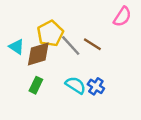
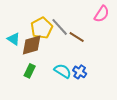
gray line: (71, 46) -> (60, 27), moved

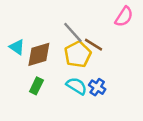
yellow pentagon: (42, 28) -> (78, 54), moved

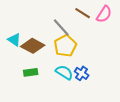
brown line: (94, 45) -> (83, 13), moved
brown diamond: (39, 54) -> (33, 46), turned 45
green rectangle: (36, 86) -> (31, 72), turned 56

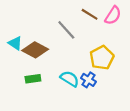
yellow pentagon: (65, 46) -> (102, 58), moved

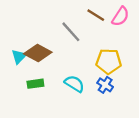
cyan triangle: (15, 43) -> (19, 57), moved, turned 40
yellow pentagon: (102, 58) -> (109, 61), turned 30
blue cross: (88, 80) -> (105, 85), moved

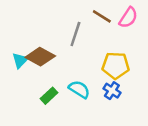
gray line: (71, 32) -> (75, 34), turned 60
green rectangle: (35, 84) -> (49, 96), moved, turned -35

